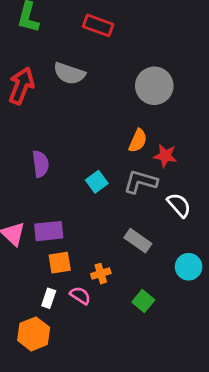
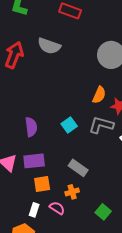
purple semicircle: (40, 164) -> (31, 127), moved
gray rectangle: (138, 241) -> (78, 168), moved

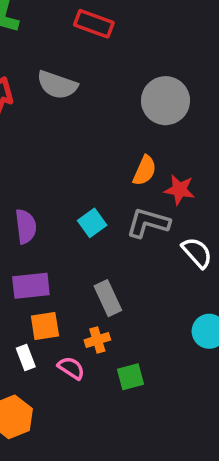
gray rectangle: (78, 168) -> (108, 298), turned 30
white rectangle: (34, 210) -> (26, 357), moved, turned -40
green square: (103, 212) -> (131, 377), moved, turned 35

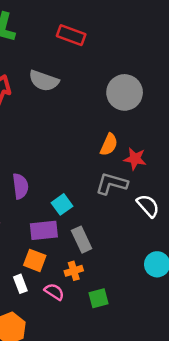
cyan square: (92, 223) -> (62, 204), moved
purple rectangle: (31, 286) -> (44, 230), moved
orange square: (45, 326) -> (35, 260), turned 30

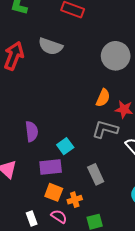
gray rectangle: (82, 240) -> (96, 174), moved
orange square: (35, 260) -> (54, 192), moved
white rectangle: (20, 284) -> (32, 219), moved

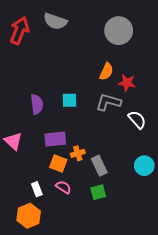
cyan square: (65, 146) -> (70, 100), moved, turned 35
gray rectangle: (96, 174) -> (99, 166), moved
orange cross: (75, 200) -> (78, 153), moved

